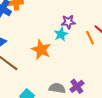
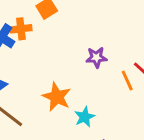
cyan star: (61, 34) -> (85, 117), moved

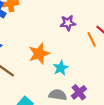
orange star: (57, 97) -> (39, 54), turned 30

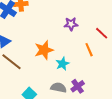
orange line: (92, 39) -> (89, 50), moved

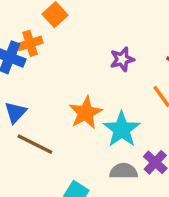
cyan star: (62, 64) -> (122, 129), size x1.5

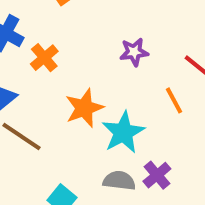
orange cross: (30, 43) -> (44, 58), moved, turned -30

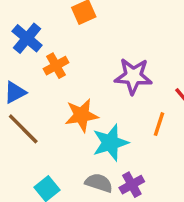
purple star: (134, 52) -> (133, 76), size x1.5
orange line: (174, 100) -> (159, 124), turned 35

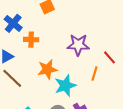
orange cross: (56, 66) -> (31, 40), turned 32

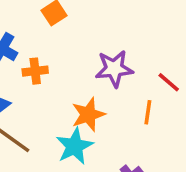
orange star: (47, 69) -> (88, 114), moved
cyan star: (65, 86) -> (74, 146), moved

